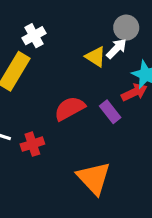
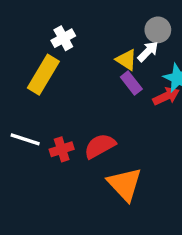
red semicircle: (70, 108) -> (100, 146), moved
purple rectangle: (110, 112) -> (131, 83), moved

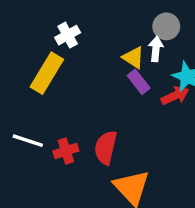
white arrow: (148, 51) -> (156, 49), turned -40
red semicircle: (100, 146) -> (106, 148), turned -48

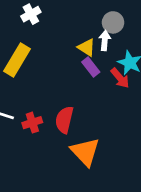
white cross: (68, 35) -> (31, 14), moved
red arrow: (175, 96) -> (120, 78), turned 75

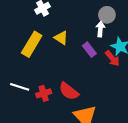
yellow triangle: (87, 47) -> (61, 38), moved
red semicircle: (64, 120) -> (69, 91), turned -65

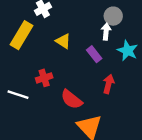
yellow rectangle: (32, 44) -> (22, 35), moved
red arrow: (112, 58) -> (108, 84), moved, turned -126
red cross: (44, 93) -> (44, 78), moved

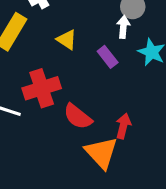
red cross: (44, 78) -> (42, 88), size x1.6
red arrow: (108, 84) -> (123, 126), moved

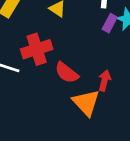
purple rectangle: (108, 57) -> (110, 23), moved, turned 66

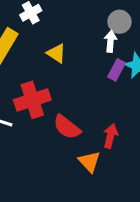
orange triangle: (86, 103) -> (89, 162), size x0.7

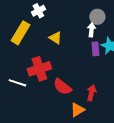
purple rectangle: (116, 70) -> (95, 49), turned -32
orange triangle: (89, 162) -> (77, 110), turned 42

